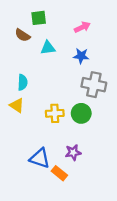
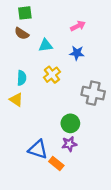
green square: (39, 18) -> (25, 13), moved
gray cross: (94, 85) -> (93, 93), moved
yellow cross: (55, 113) -> (52, 75), moved, turned -35
green circle: (81, 113) -> (70, 123), moved

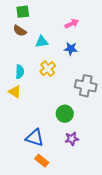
purple star: (69, 144) -> (72, 139), moved
orange rectangle: (56, 163) -> (42, 161), moved

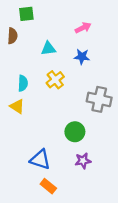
brown semicircle: (20, 31) -> (12, 36), moved, turned -120

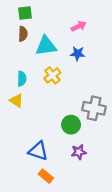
brown semicircle: (12, 36) -> (23, 34), moved
cyan triangle: (48, 49) -> (46, 46), size x1.5
gray cross: (99, 99) -> (94, 108), moved

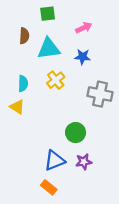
green square: (25, 13) -> (48, 14), moved
gray cross: (94, 108) -> (100, 94), moved
blue triangle: (38, 151) -> (55, 161), moved, turned -40

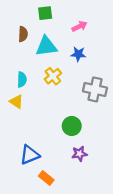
blue triangle: (55, 161) -> (30, 155), moved

